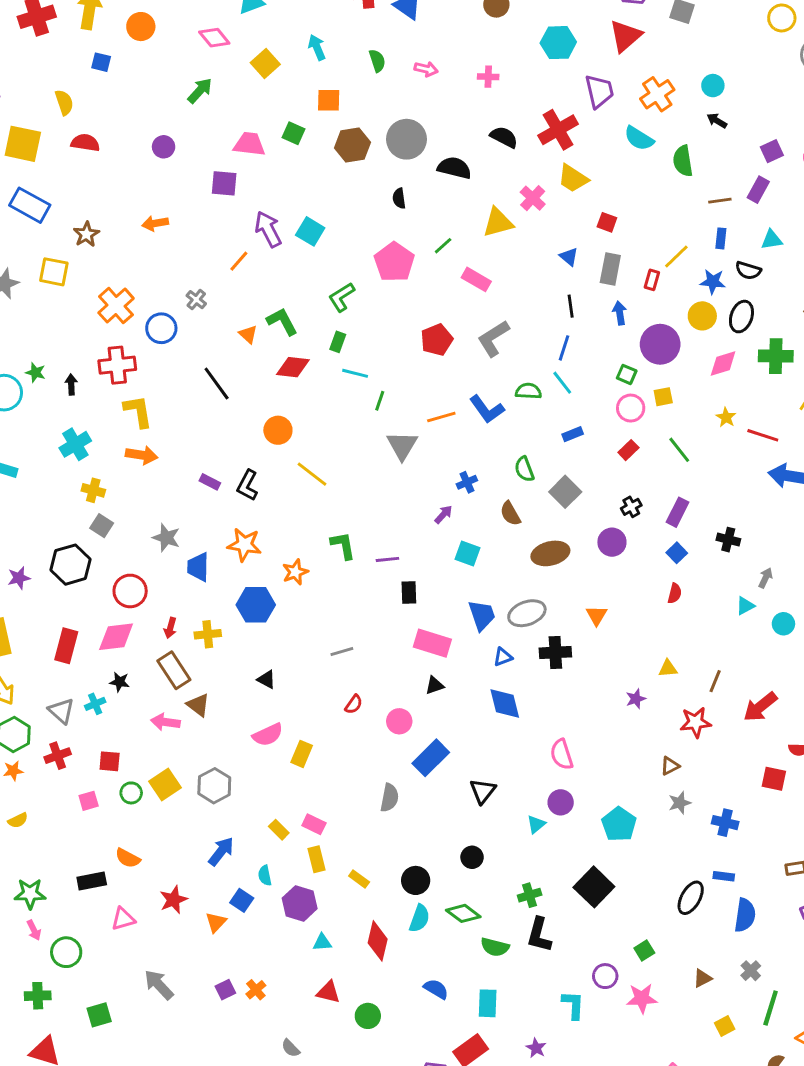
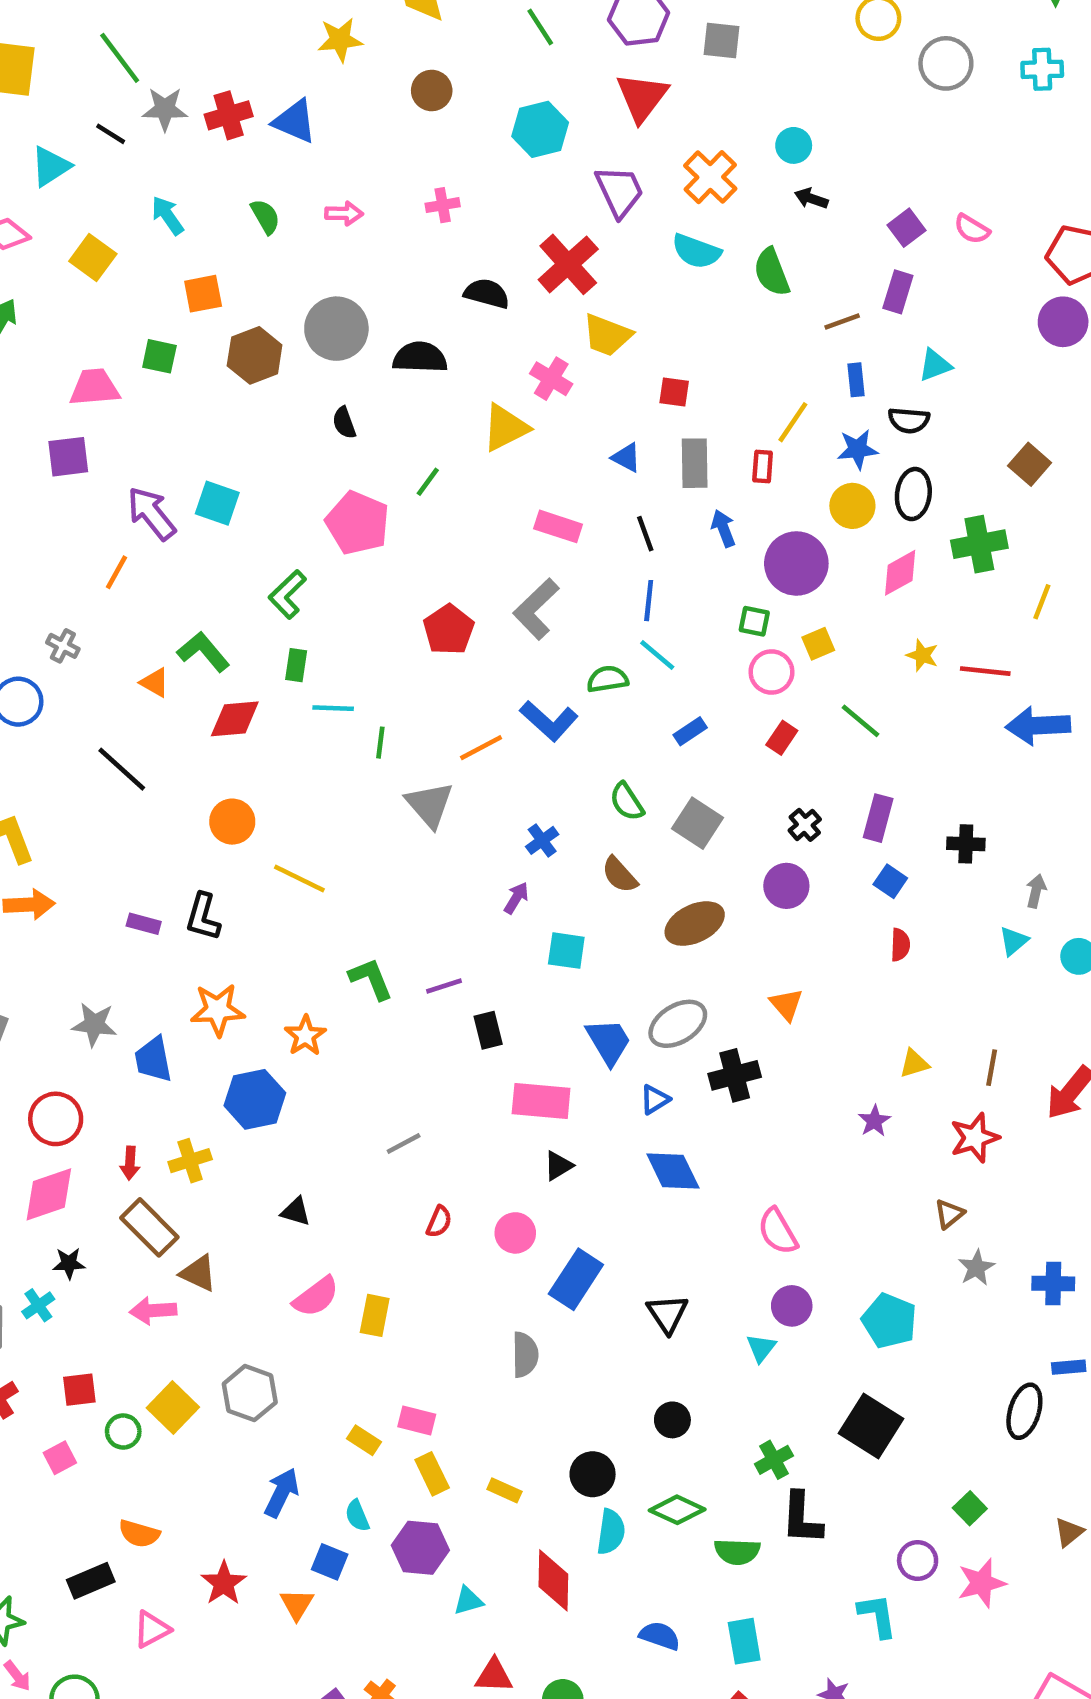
pink rectangle: (476, 279) -> (558, 526), moved

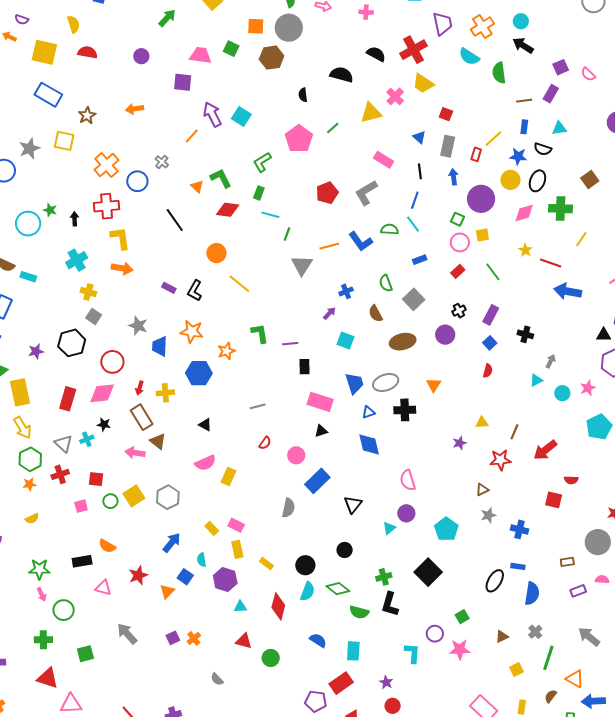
black arrow: (811, 198) -> (523, 45), size x1.5
gray circle: (336, 329) -> (289, 28), moved
pink triangle: (152, 1629) -> (103, 588), turned 30

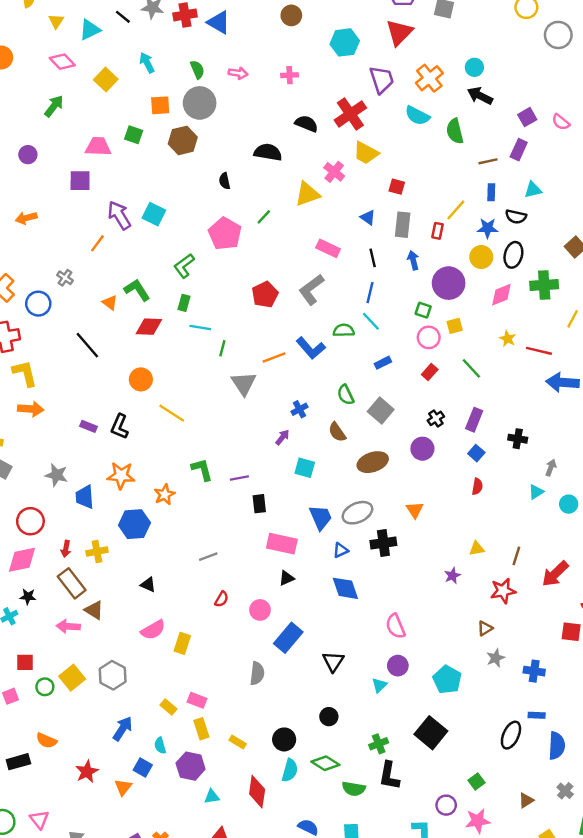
pink triangle: (103, 588) -> (39, 820), moved, turned 42

